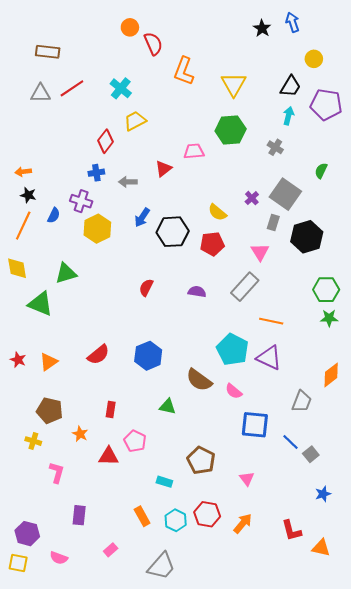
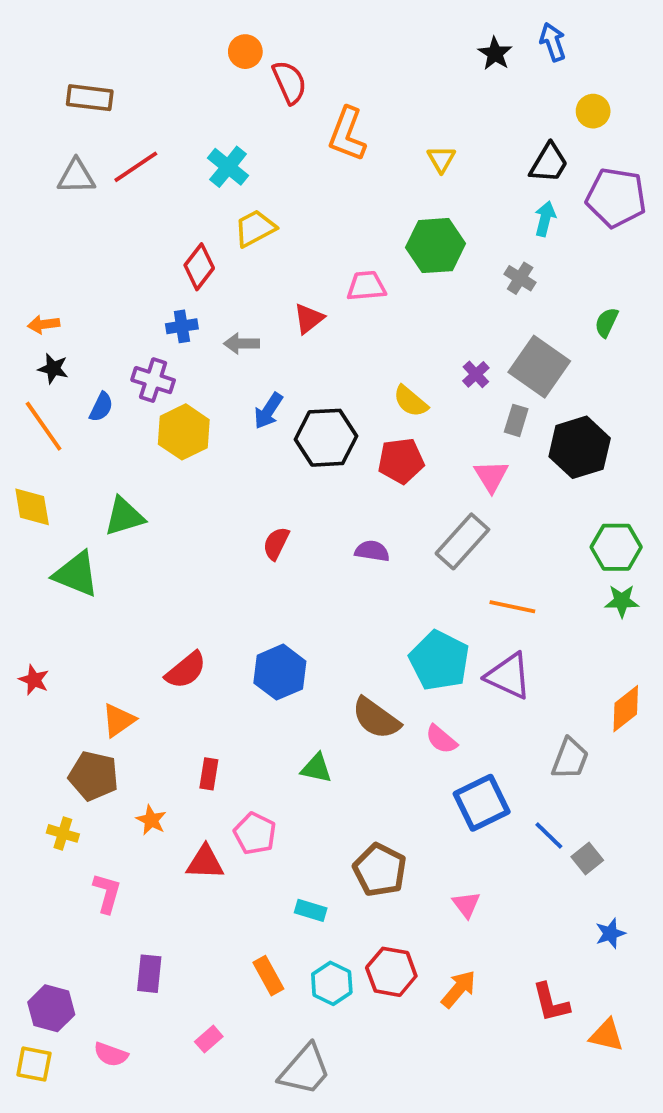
yellow triangle: (234, 84) -> (441, 159), size x0.6
orange line: (23, 226) -> (44, 426), turned -60
orange triangle: (49, 362) -> (119, 720), moved
blue square: (255, 425) -> (482, 803), turned -32

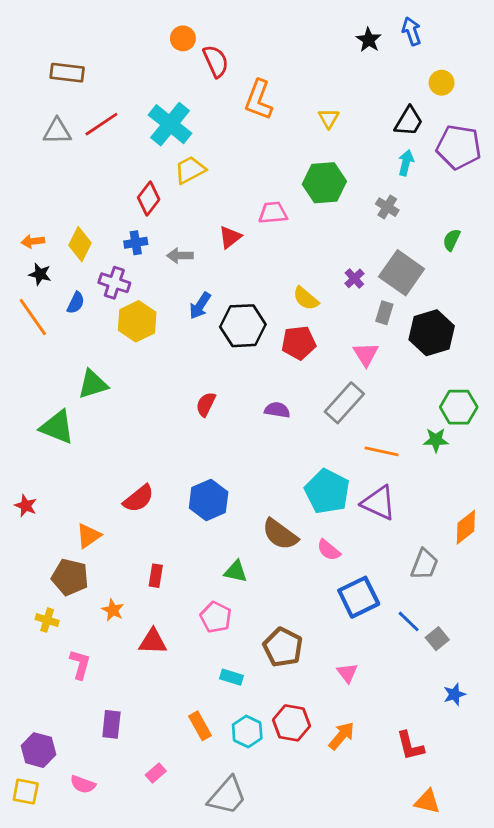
cyan cross: (228, 167) -> (170, 124), size x1.4
yellow diamond: (32, 507) -> (80, 244), moved, turned 36
green star: (622, 601) -> (436, 440), moved
pink pentagon: (255, 833) -> (216, 617), moved
orange triangle: (607, 1035) -> (427, 802), moved

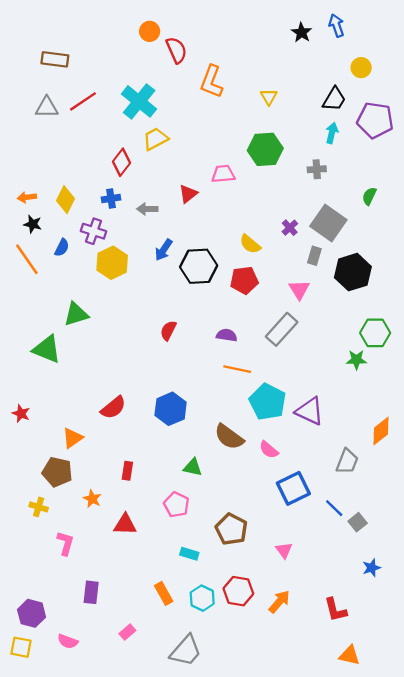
gray cross: (387, 207) -> (317, 169), turned -36
orange line: (382, 451) -> (237, 369), moved

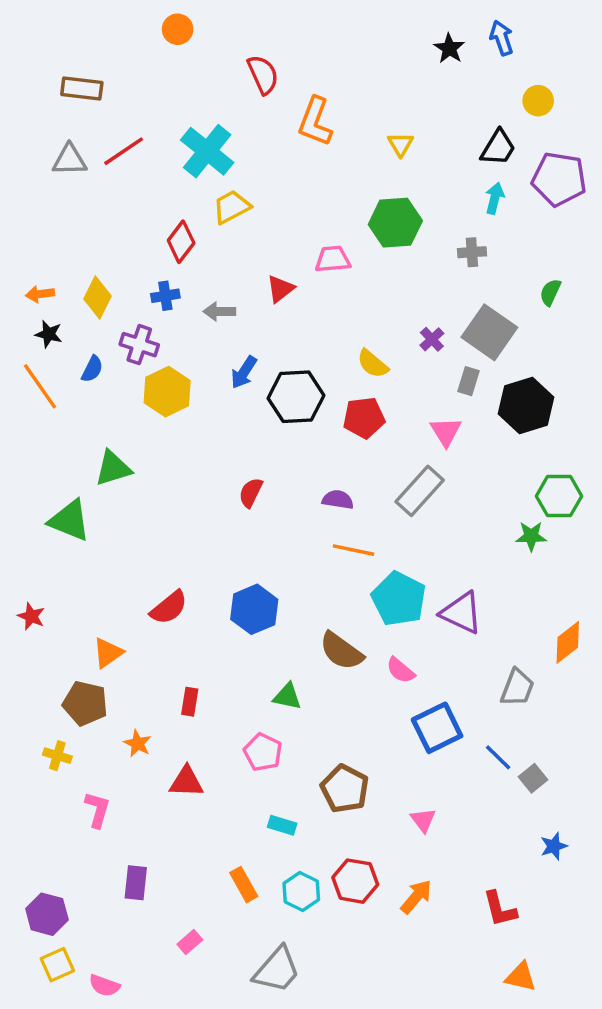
orange circle: (150, 31) -> (178, 29), moved
pink semicircle: (68, 641) -> (104, 986), moved
yellow square: (21, 647) -> (57, 965), moved, turned -35

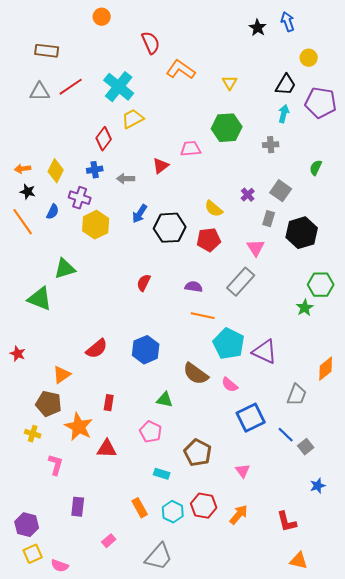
orange L-shape: (315, 122) -> (181, 70), turned 104
gray square: (489, 332) -> (281, 191), size x0.7
green star: (531, 536) -> (305, 308), turned -30
orange star: (138, 743) -> (79, 427), size x1.8

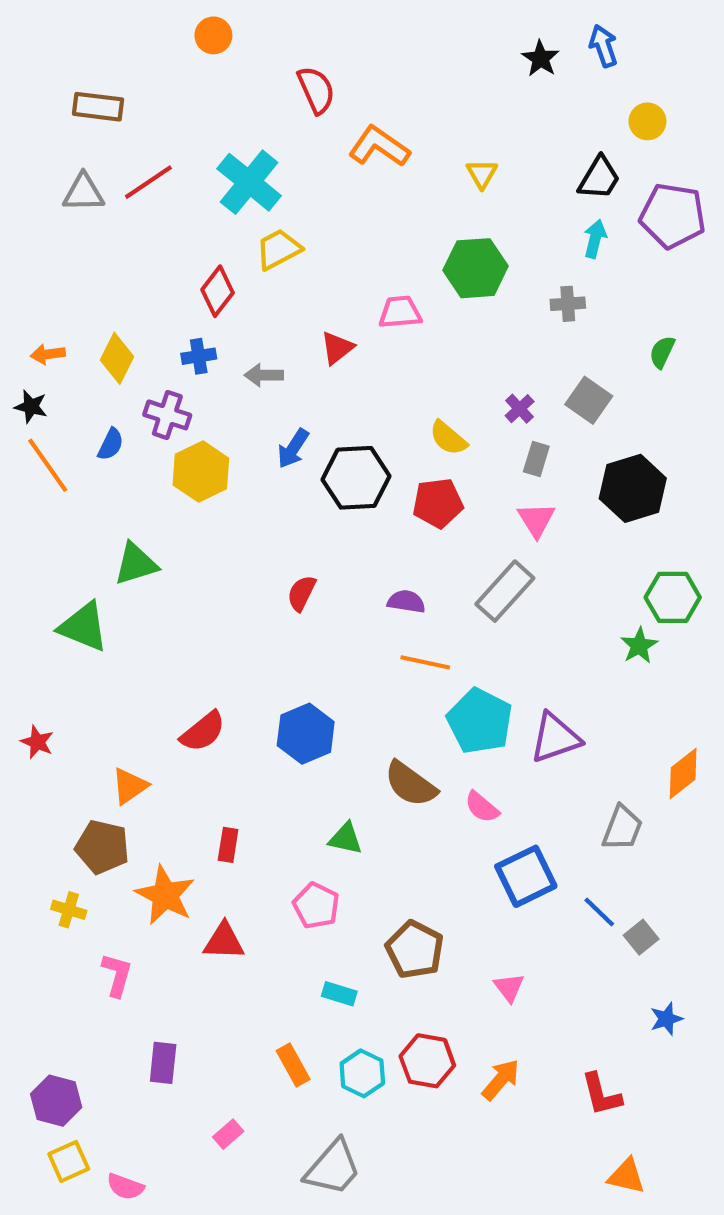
black star: (28, 192) -> (31, 407), moved
gray rectangle: (269, 219) -> (536, 459), moved
purple triangle: (265, 352) -> (555, 738), turned -44

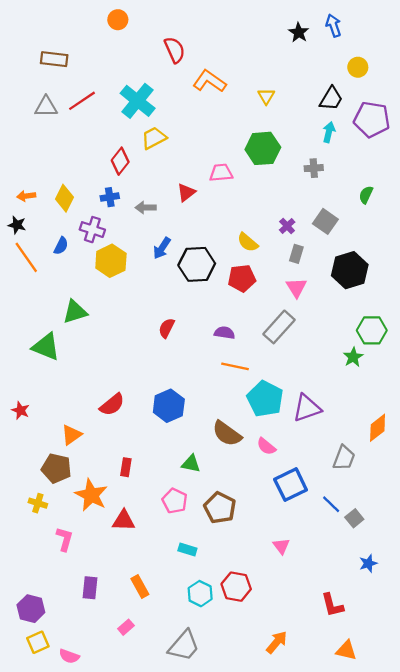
brown pentagon: (415, 950) -> (220, 508), moved
orange rectangle: (293, 1065) -> (140, 587), moved
orange arrow: (501, 1080) -> (277, 642), moved

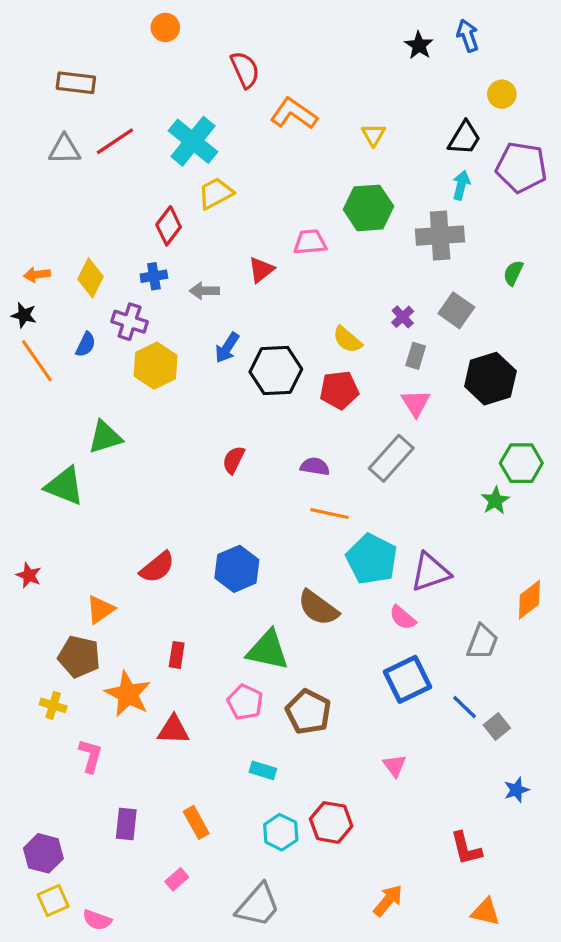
gray cross: (314, 168) -> (440, 236), size x1.8
pink semicircle: (266, 446) -> (403, 618), moved
green triangle: (191, 464) -> (268, 650), size x1.6

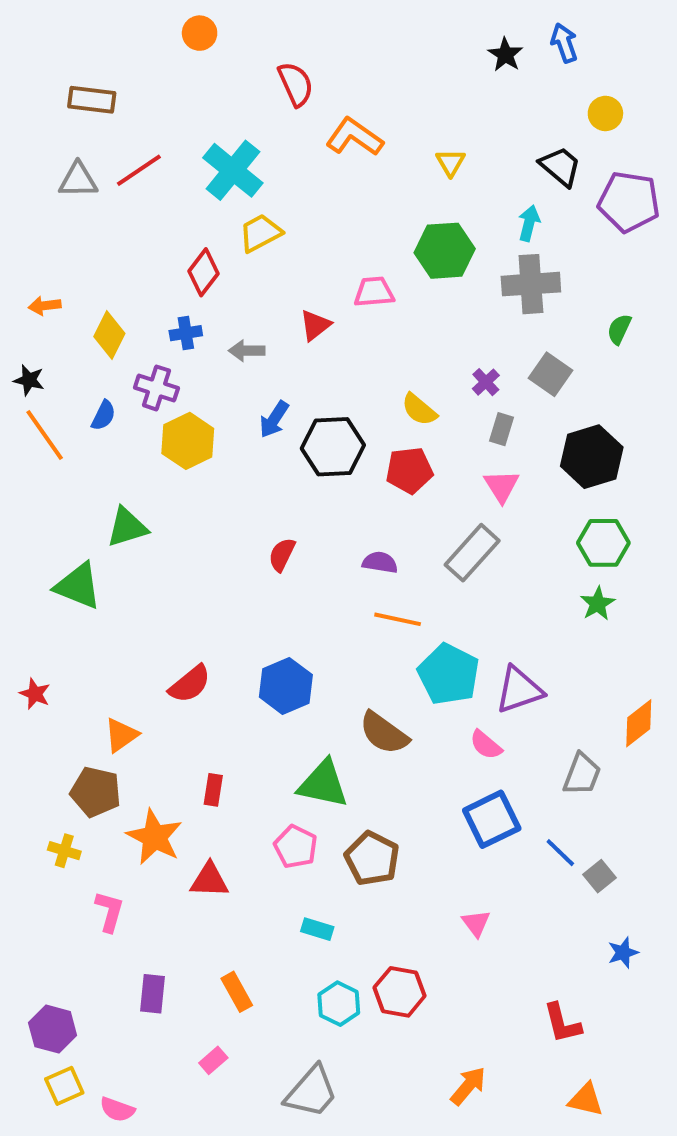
black trapezoid: (464, 138) -> (560, 166), turned -81
cyan arrow: (461, 185) -> (529, 223), moved
orange arrow: (37, 275) -> (45, 306), moved
green hexagon: (521, 463) -> (603, 543), moved

